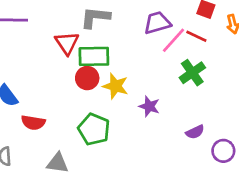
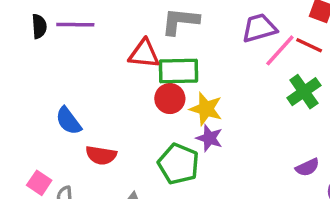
red triangle: (67, 43) -> (144, 54), turned -50
purple star: (149, 106) -> (209, 138), moved

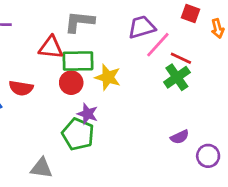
red line: (309, 45) -> (181, 58), moved
yellow star: (206, 109) -> (108, 77), moved
purple star: (209, 138) -> (87, 114), moved
red semicircle: (101, 155) -> (21, 88), moved

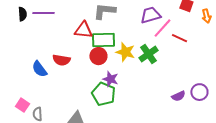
green cross: (177, 77) -> (148, 54), moved
purple circle: (208, 156) -> (199, 92), moved

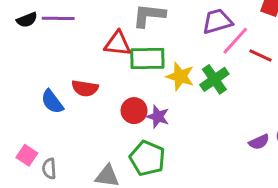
black semicircle: (22, 14) -> (27, 20), turned 72
red circle: (98, 56) -> (134, 111), moved
green pentagon: (103, 94) -> (147, 158), moved

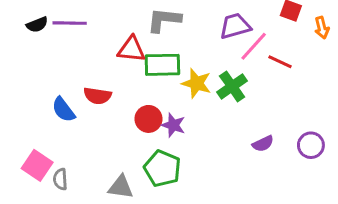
purple semicircle: (259, 142) -> (263, 144), moved
pink square: (27, 155) -> (37, 165), size x1.4

